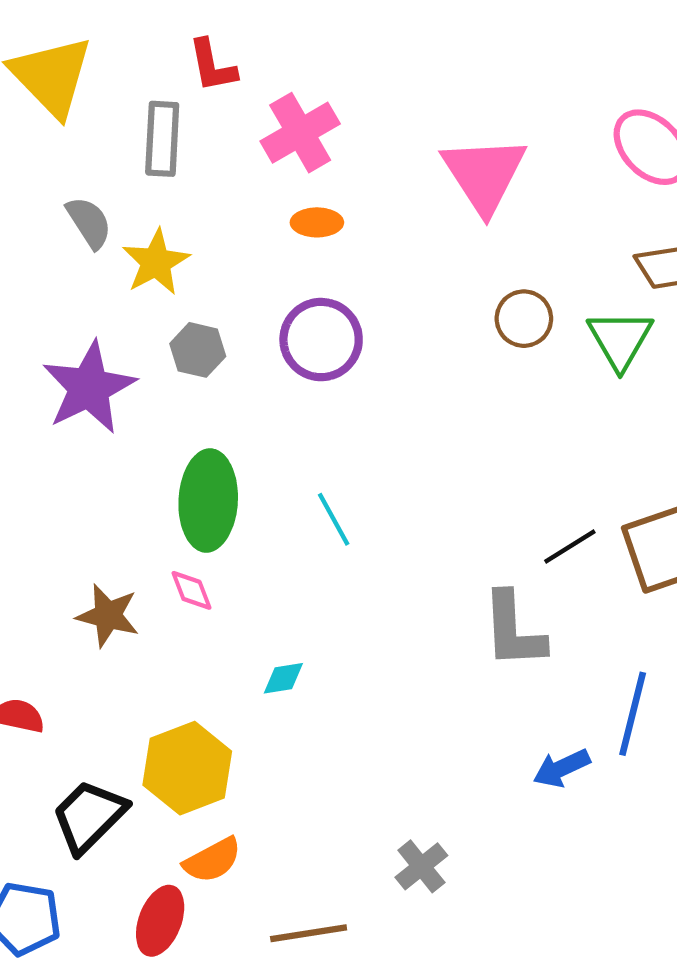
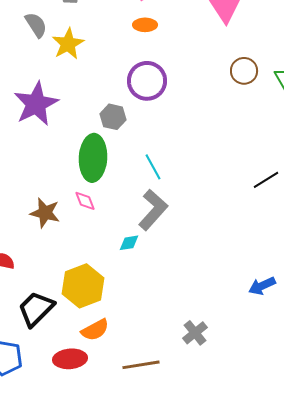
gray hexagon: (198, 350) -> (113, 117), moved
gray L-shape: (513, 630) -> (153, 210), moved, turned -135
red ellipse: (160, 921) -> (70, 359), turned 64

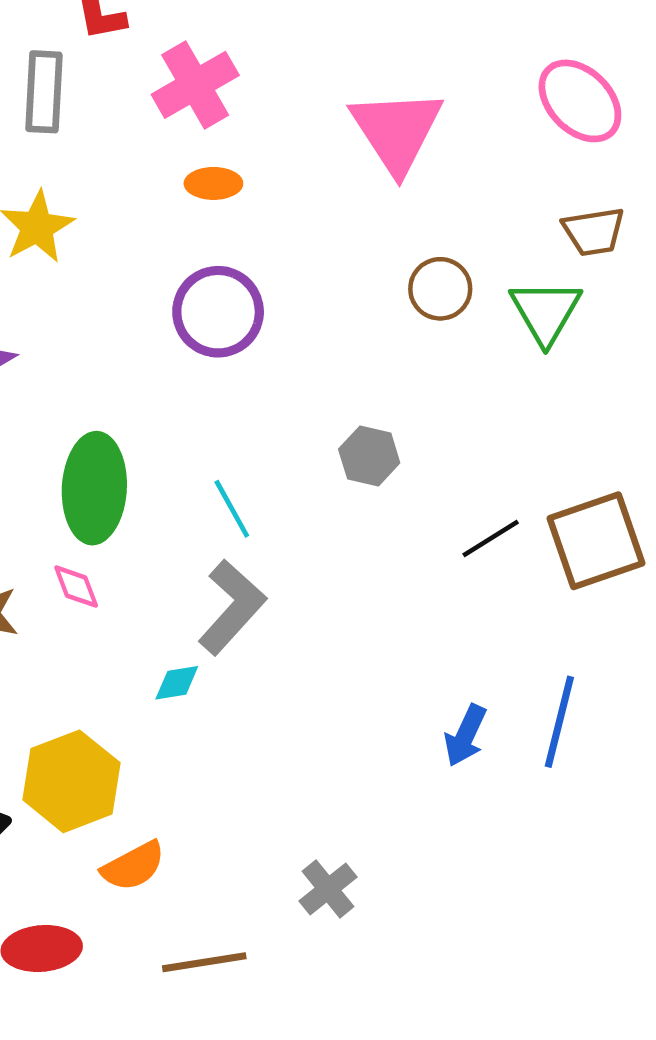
gray hexagon: (113, 117) -> (369, 456), moved
blue arrow: (262, 286) -> (465, 735), moved, turned -40
orange semicircle: (95, 330) -> (133, 866), moved

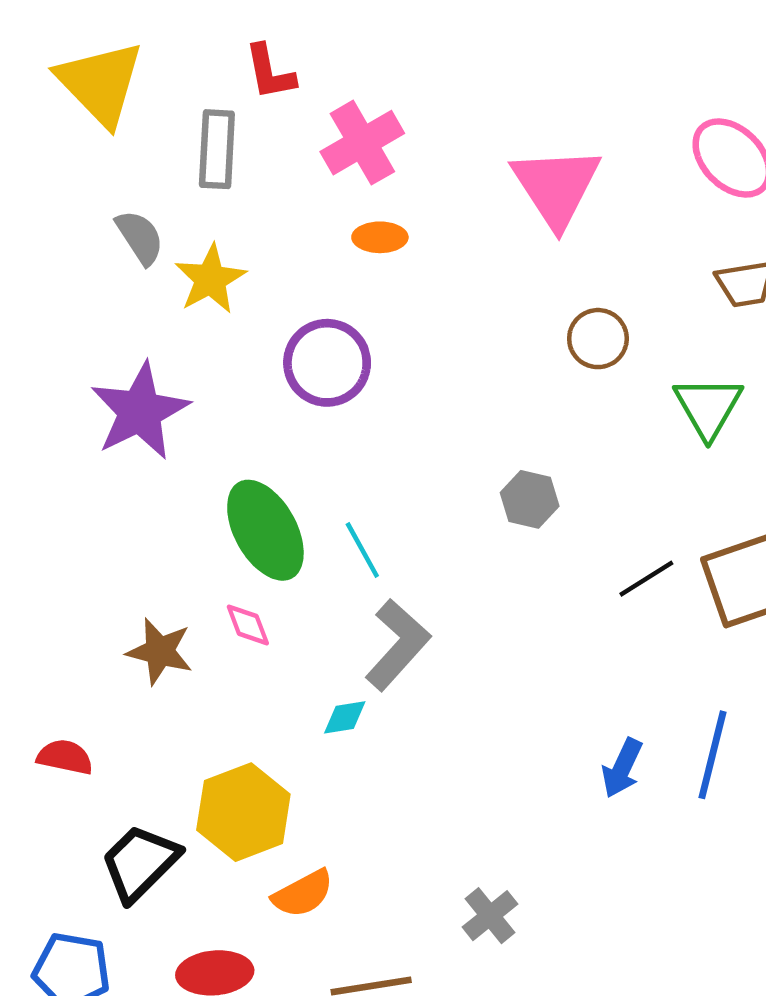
purple circle: (218, 312) -> (327, 363), moved
green triangle: (546, 312) -> (708, 407), moved
green ellipse: (94, 488) -> (265, 530), turned -32
cyan line: (232, 509) -> (362, 550), moved

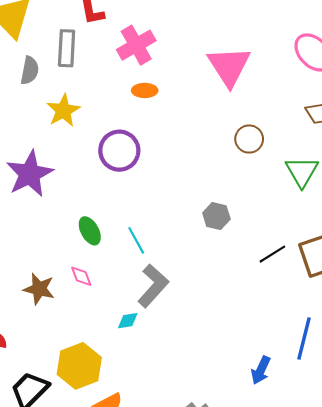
gray semicircle: (140, 237) -> (30, 70), moved, turned 44
green ellipse: (265, 530) -> (90, 231), size x0.6
blue arrow: (622, 768) -> (261, 370), moved

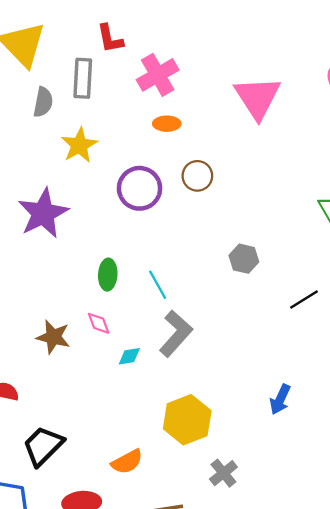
brown circle: (249, 139) -> (197, 176), moved
green ellipse: (90, 231) -> (108, 275), turned 32
cyan diamond: (128, 321) -> (129, 356), moved
yellow hexagon: (79, 366) -> (187, 420), moved
blue arrow: (261, 370) -> (280, 399), moved

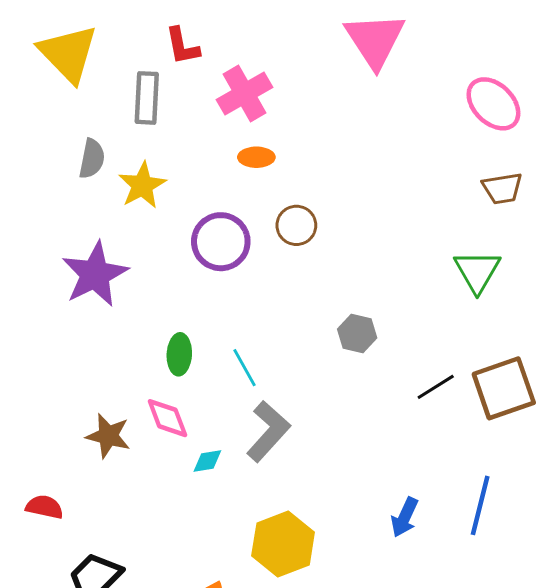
pink triangle: (257, 98) -> (375, 40), moved
gray semicircle: (43, 102) -> (92, 159), moved
pink diamond: (99, 323) -> (167, 418), size x1.4

